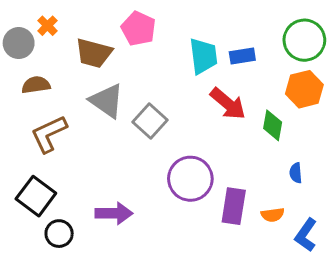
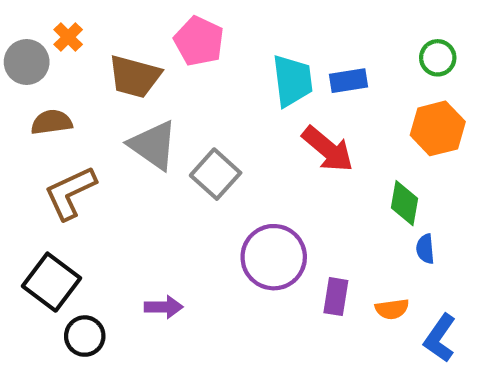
green circle: (304, 40) -> (438, 58), size x0.6
green diamond: (273, 125) -> (404, 203), moved
purple rectangle: (234, 206) -> (336, 297), size x0.7
purple arrow: (114, 213) -> (164, 307), size x0.7

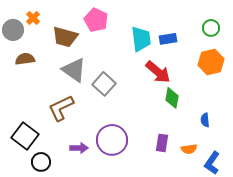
brown L-shape: (70, 193) -> (61, 108), moved
green diamond: (404, 203) -> (172, 98), moved
purple circle: (274, 257) -> (112, 140), moved

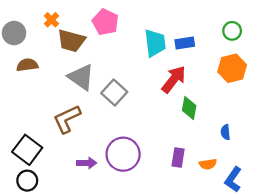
orange cross: (33, 18) -> (51, 20), moved
red arrow: (158, 72) -> (174, 79), turned -92
black circle: (41, 162) -> (27, 181), moved

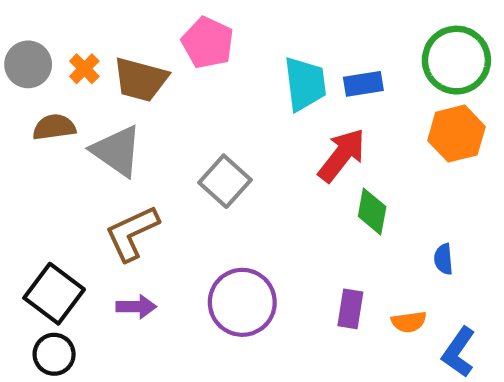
orange cross: (51, 20) -> (84, 69), moved
green circle: (232, 31) -> (456, 60), size x1.8
gray triangle: (81, 77) -> (117, 151), moved
purple arrow: (87, 163) -> (136, 307), moved

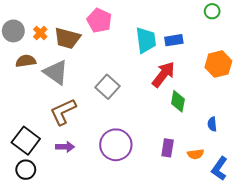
green circle: (456, 60) -> (212, 11), moved, size x0.5

